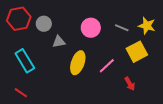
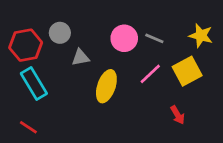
red hexagon: (19, 19) -> (26, 45), moved
gray line: (122, 28) -> (154, 38), moved
pink line: (107, 66) -> (150, 74), moved

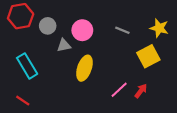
pink circle: (124, 38) -> (82, 30), moved
red hexagon: (26, 45) -> (21, 16), moved
pink line: (150, 74) -> (119, 90), moved
red arrow: (178, 115) -> (141, 91), turned -112

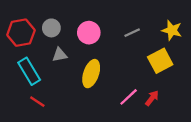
red hexagon: (21, 16) -> (21, 33), moved
gray line: (122, 30) -> (132, 33), turned -48
gray triangle: (64, 45) -> (60, 55), moved
red line: (23, 101) -> (37, 102), moved

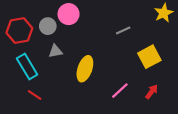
yellow star: (172, 30) -> (164, 13), moved, turned 30
pink circle: (89, 33) -> (69, 14), moved
red arrow: (152, 98) -> (152, 92), moved

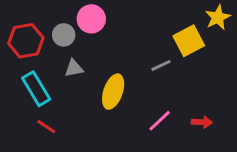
gray line: (123, 30) -> (161, 65), moved
yellow square: (149, 57) -> (189, 41), moved
red arrow: (152, 92) -> (202, 122), turned 56

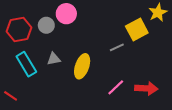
gray triangle: (74, 68) -> (54, 59), moved
red arrow: (202, 122) -> (146, 88), size x1.5
red line: (46, 126) -> (11, 96), moved

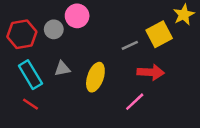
gray line: (117, 47) -> (130, 45), moved
red arrow: (146, 88) -> (151, 72), moved
red line: (11, 96) -> (30, 104), moved

